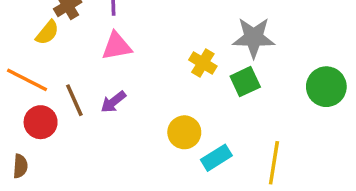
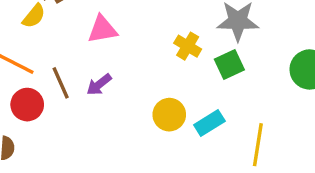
cyan rectangle: (216, 158) -> (209, 123), moved

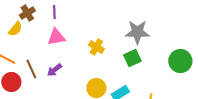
yellow cross: (188, 46) -> (96, 47), moved

